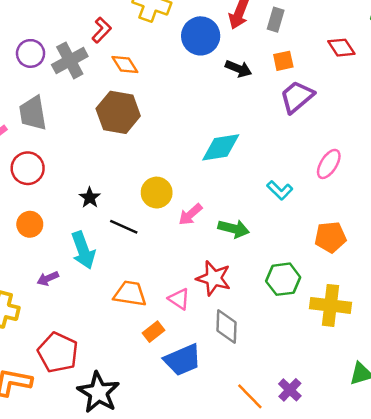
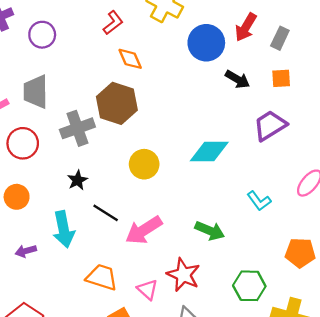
gray cross: (70, 60) -> (77, 128), moved
purple trapezoid: (297, 97) -> (270, 125), moved
yellow circle: (157, 193) -> (144, 164), moved
pink arrow: (190, 214) -> (144, 230), moved, size x1.5

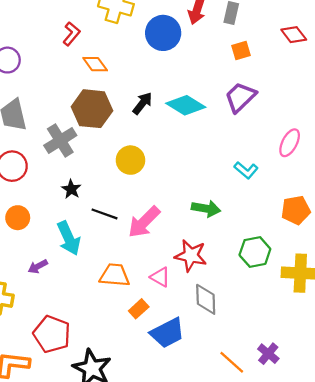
black arrow: (237, 79) -> (142, 103), moved, turned -70
cyan diamond: (209, 152) -> (186, 105), moved, turned 45

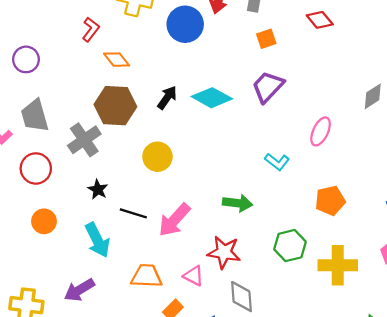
purple arrow: (38, 267) -> (79, 290), moved, size x1.5

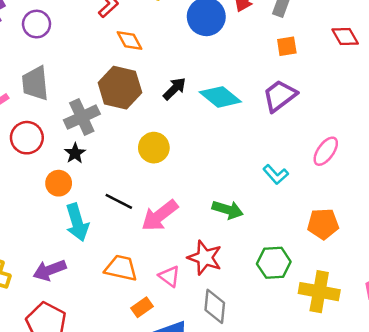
black star: (98, 189) -> (75, 153), moved
orange circle: (44, 221) -> (59, 183), moved

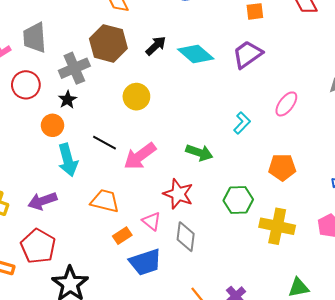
cyan L-shape: (276, 174) -> (242, 123), turned -95
pink triangle: (169, 276) -> (152, 221), moved

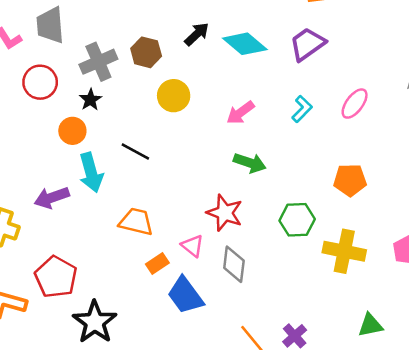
brown hexagon: (108, 43) -> (146, 52), moved, size x0.7
cyan L-shape: (242, 123) -> (302, 109), moved
pink arrow: (140, 156) -> (241, 113), moved, size x0.7
purple arrow: (42, 201) -> (52, 198), moved
blue trapezoid: (145, 262) -> (185, 295), turned 72

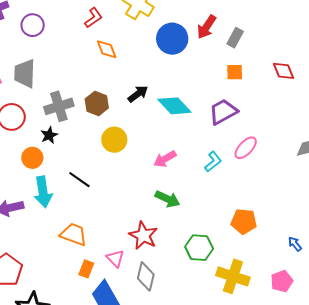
pink ellipse: (355, 104) -> (246, 148), moved
orange rectangle: (157, 263) -> (86, 269), turned -42

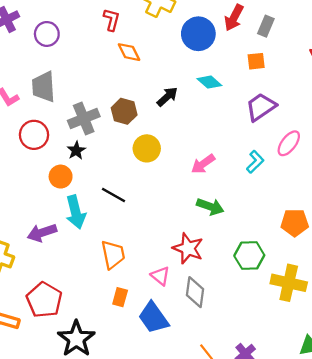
red L-shape: (93, 18) -> (112, 20), turned -35
orange square: (235, 72) -> (256, 61), moved
cyan diamond: (174, 106) -> (209, 82), moved, size x0.7
orange trapezoid: (74, 234) -> (113, 254), turned 64
orange rectangle: (86, 269) -> (120, 297), moved

